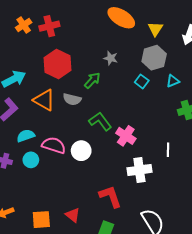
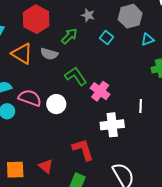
cyan square: (142, 81) -> (106, 38), moved

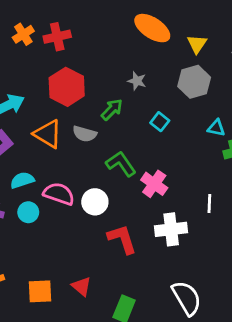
cyan square: (106, 38) -> (160, 122), moved
cyan triangle: (148, 39) -> (216, 128), moved, turned 32
red L-shape: (83, 150) -> (122, 239), moved

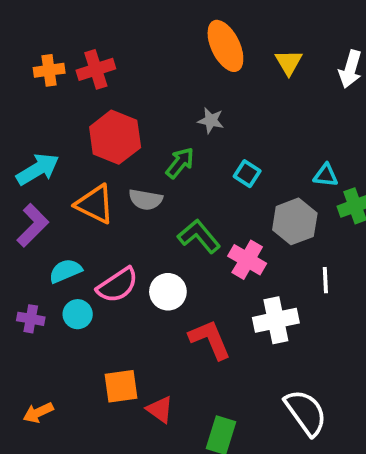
orange ellipse: (152, 28) -> (225, 46), turned 36
orange cross: (23, 34) -> (49, 70), turned 30
gray hexagon: (194, 82) -> (295, 221), moved
pink semicircle: (59, 194) -> (118, 285), turned 132
orange square: (40, 291) -> (121, 386), moved

